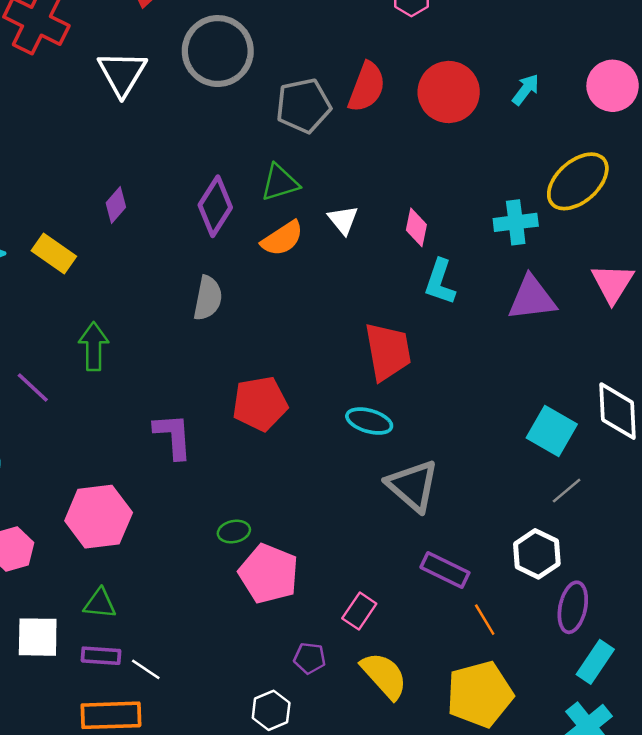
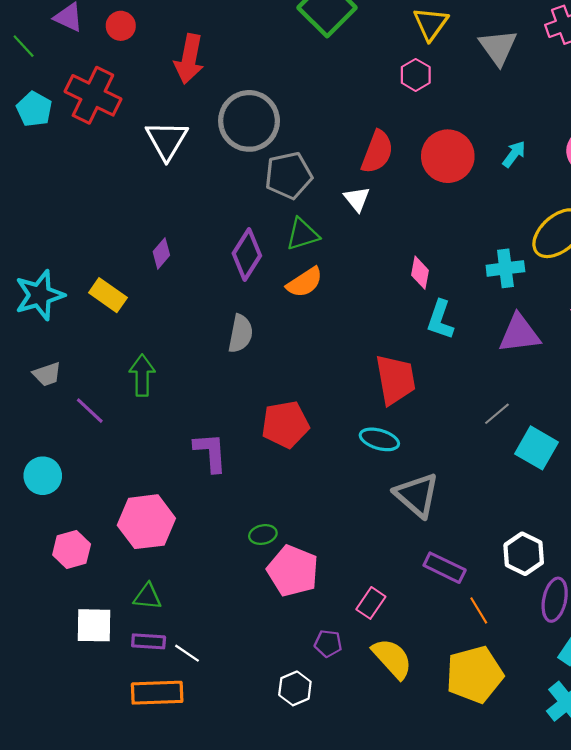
gray pentagon: (303, 106) -> (289, 175), moved
white triangle: (343, 220) -> (357, 199), moved
gray line: (567, 491) -> (497, 414), moved

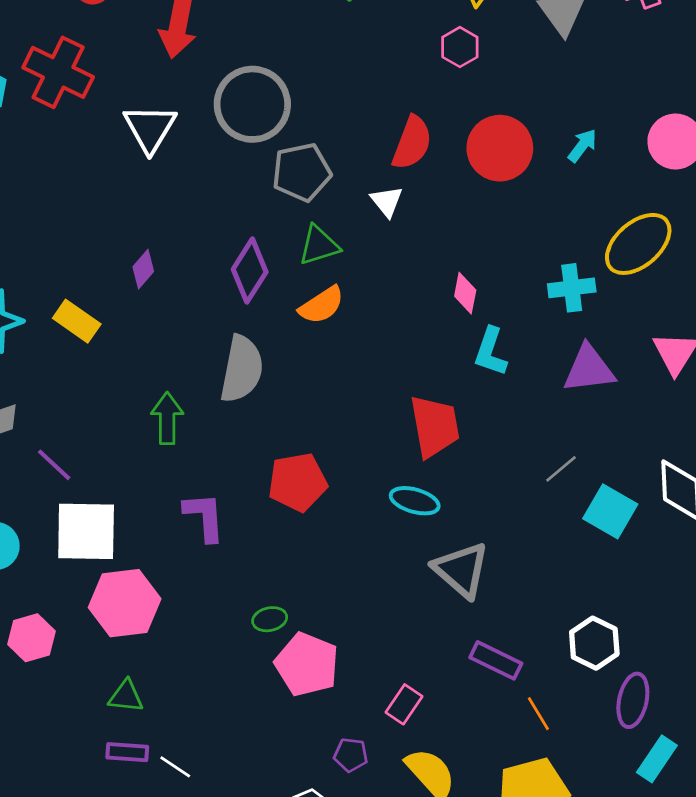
gray semicircle: (240, 334) -> (242, 369), size x1.4
green arrow: (142, 375) -> (167, 418), moved
white square: (94, 625) -> (86, 531), moved, size x1.4

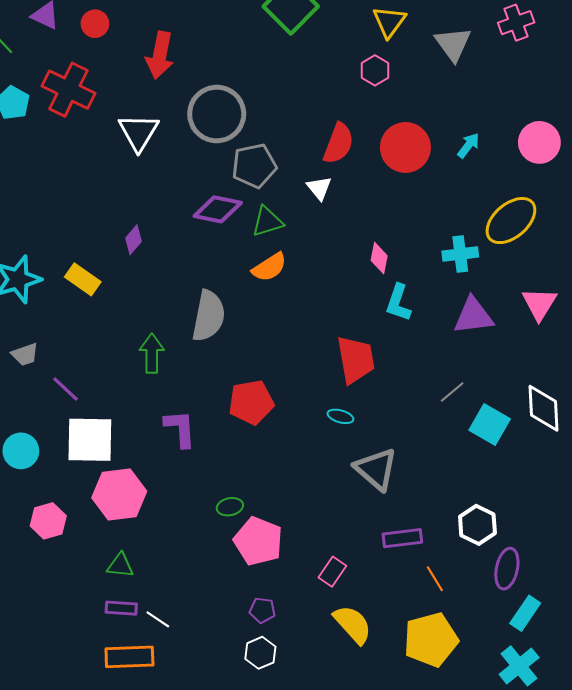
purple diamond: (250, 271) -> (218, 209), moved, turned 69
cyan ellipse: (415, 501) -> (340, 416), size x0.7
purple rectangle: (496, 660) -> (402, 538), turned -33
purple pentagon: (351, 755) -> (262, 610), moved

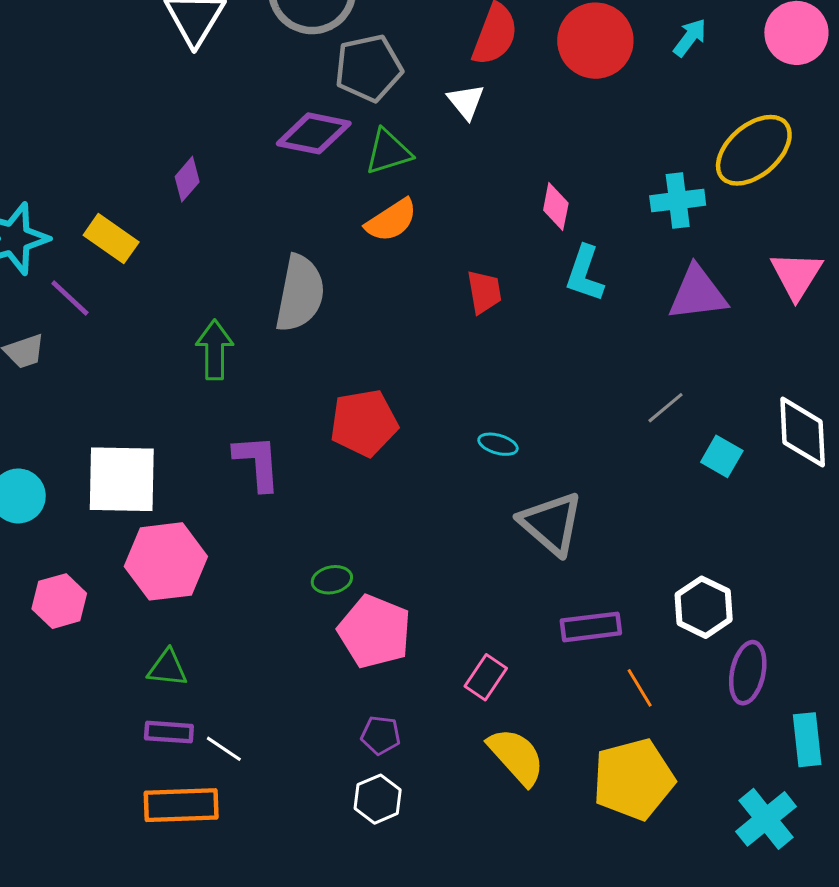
red trapezoid: (356, 360) -> (484, 292), moved, size x0.6
purple line: (66, 389) -> (70, 298), moved
cyan square: (490, 424) -> (722, 456), size x0.7
cyan rectangle: (525, 613) -> (807, 740), moved, turned -40

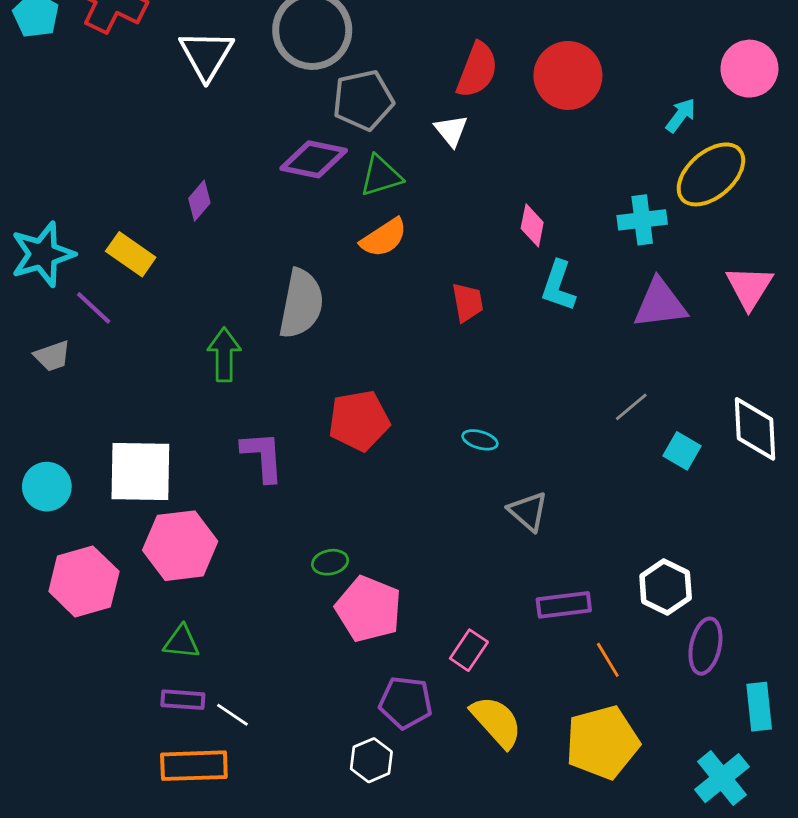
cyan arrow: (690, 38) -> (681, 115), moved
gray triangle: (551, 523) -> (528, 511), size x0.7
pink hexagon: (59, 601) -> (84, 581), size x1.4
purple pentagon: (381, 735) -> (406, 702), moved, size x1.5

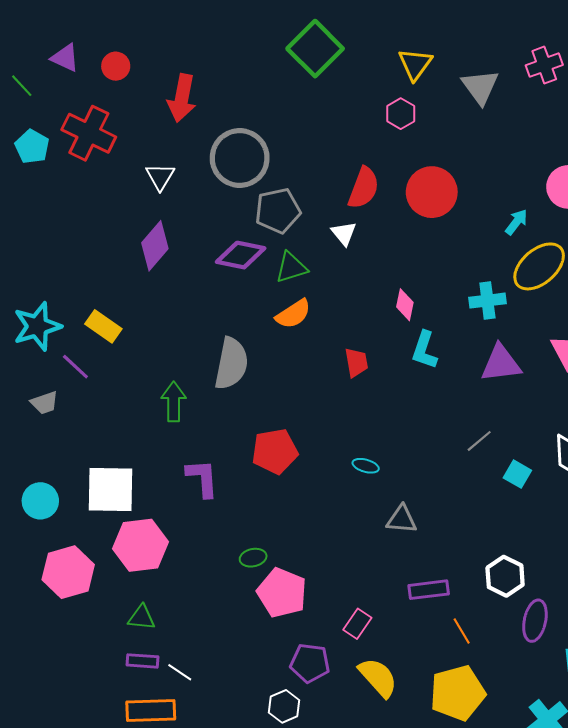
white triangle: (206, 55) -> (160, 177), size x0.7
purple diamond: (199, 201) -> (155, 246), moved, size x1.6
gray triangle: (528, 511) -> (402, 519), turned -36

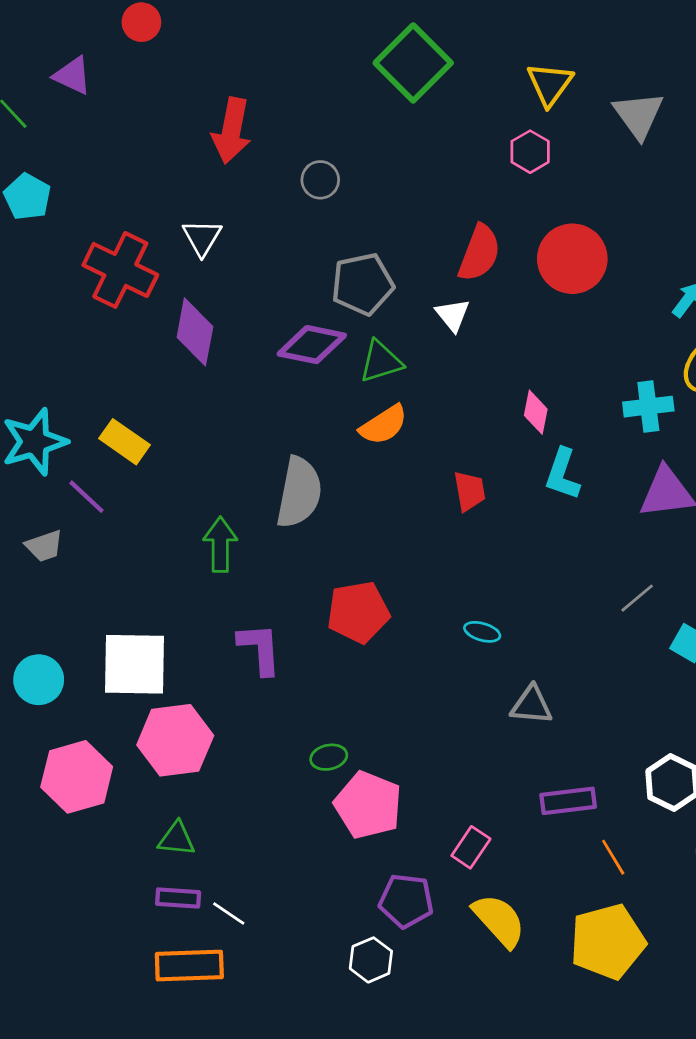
red circle: (116, 66) -> (141, 22), moved
red cross: (89, 133) -> (120, 270), moved
gray circle: (240, 158) -> (320, 180), moved, size x0.5
purple diamond: (155, 246) -> (195, 332), turned -30

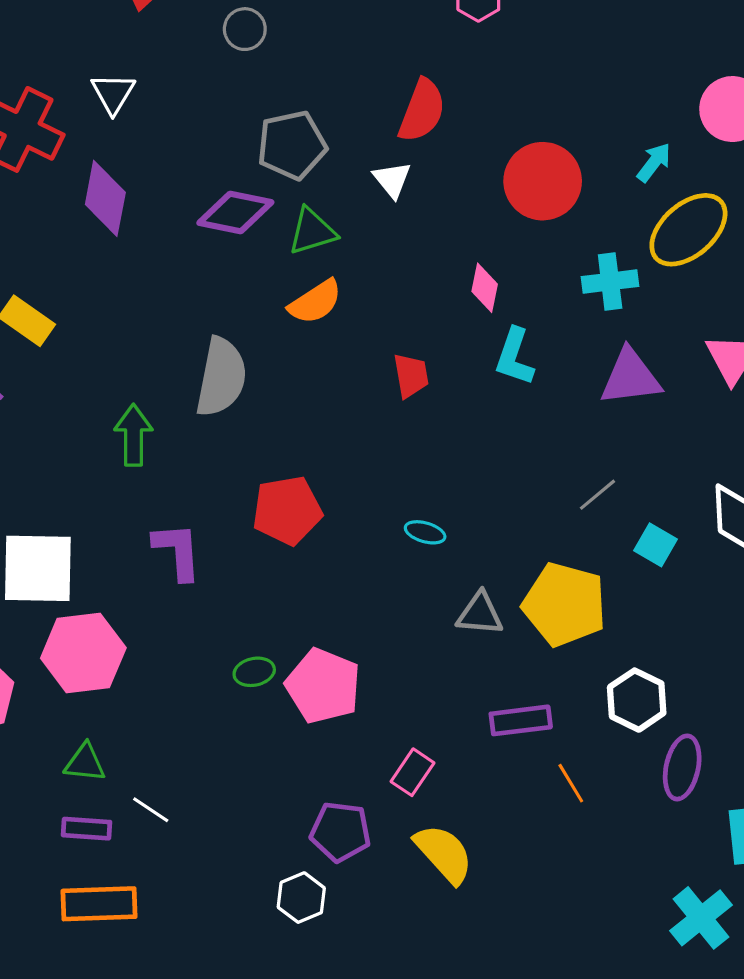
red circle: (572, 259) -> (543, 181), moved
pink pentagon: (368, 805) -> (323, 686), moved
white line: (229, 913) -> (151, 810), moved
yellow pentagon: (608, 942) -> (565, 604), moved, turned 30

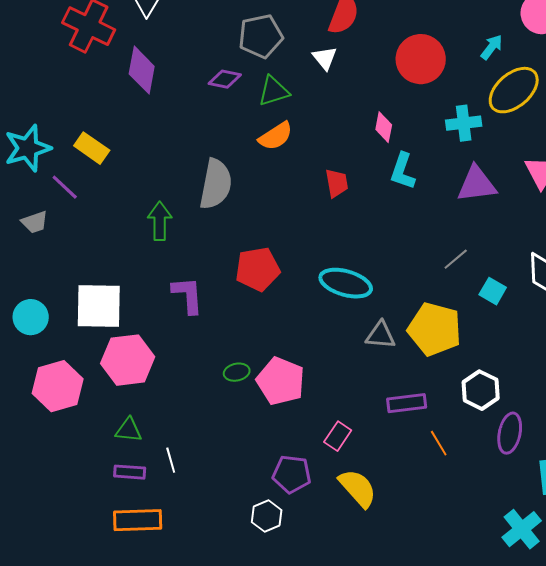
purple diamond: (235, 213) -> (225, 79), size x0.7
cyan ellipse: (425, 532) -> (346, 283), size x2.0
white line: (151, 810) -> (171, 460), turned 40

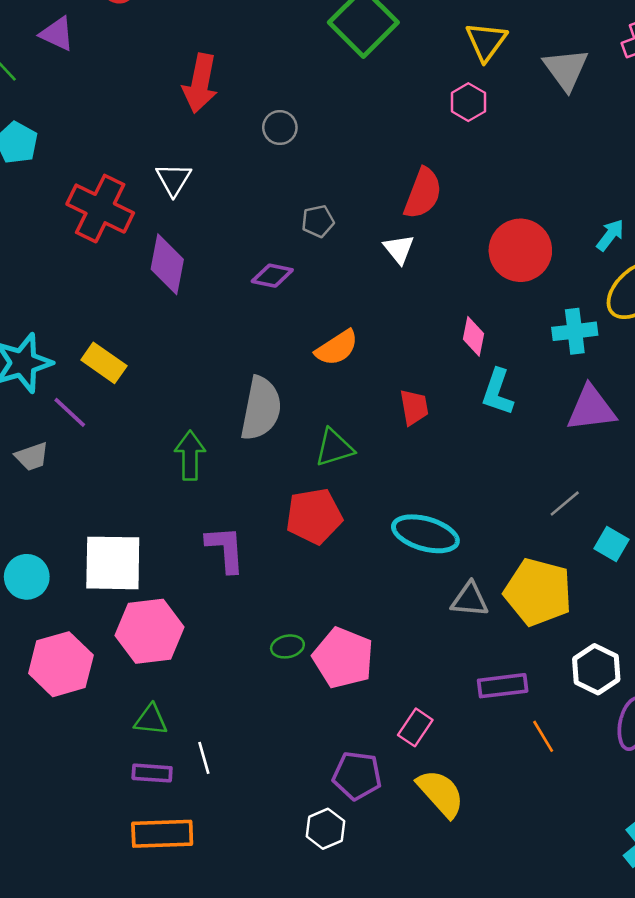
gray pentagon: (261, 36) -> (318, 221), size x0.6
green triangle: (274, 91) -> (334, 448), moved

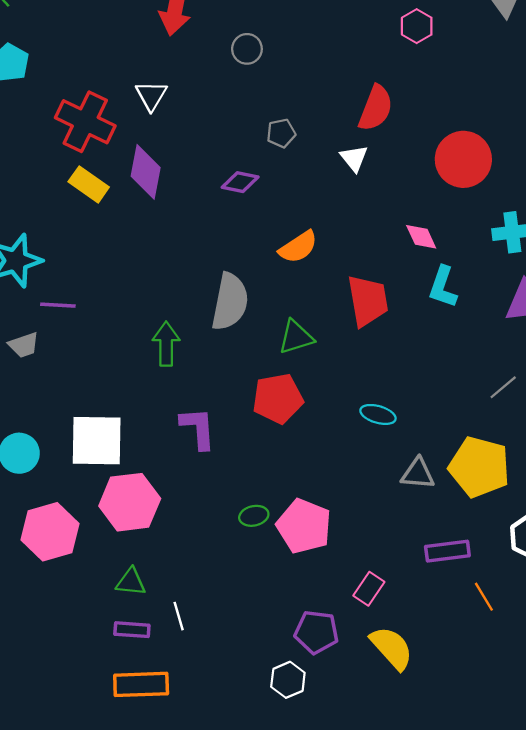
pink diamond: (474, 336) -> (421, 237), turned -36
yellow rectangle: (104, 363) -> (89, 184), moved
red trapezoid: (414, 407) -> (368, 301), size x1.6
purple line: (70, 412) -> (58, 305), turned -40
cyan ellipse: (425, 534) -> (378, 414), size x0.6

